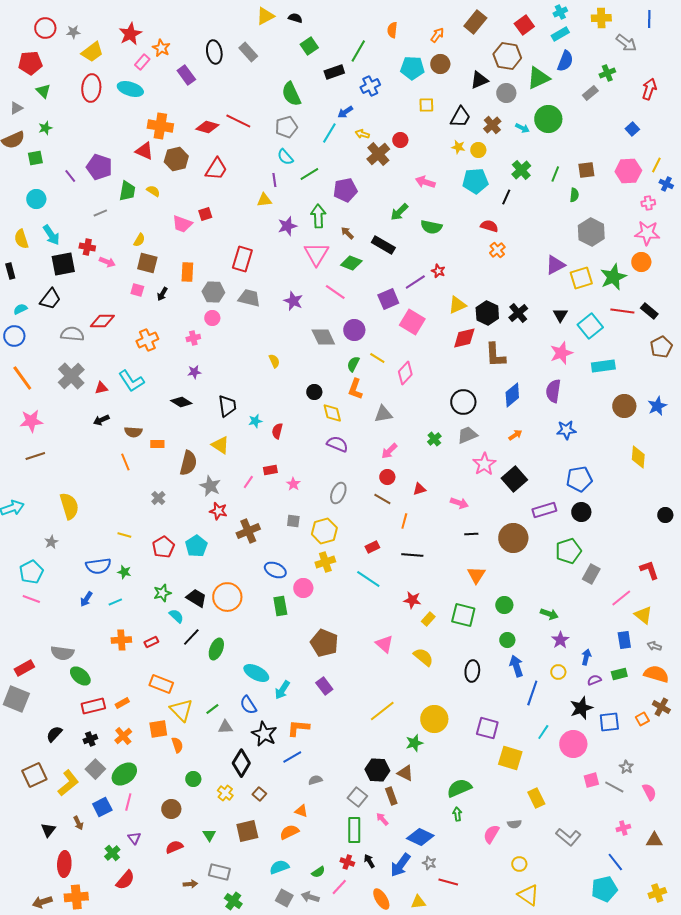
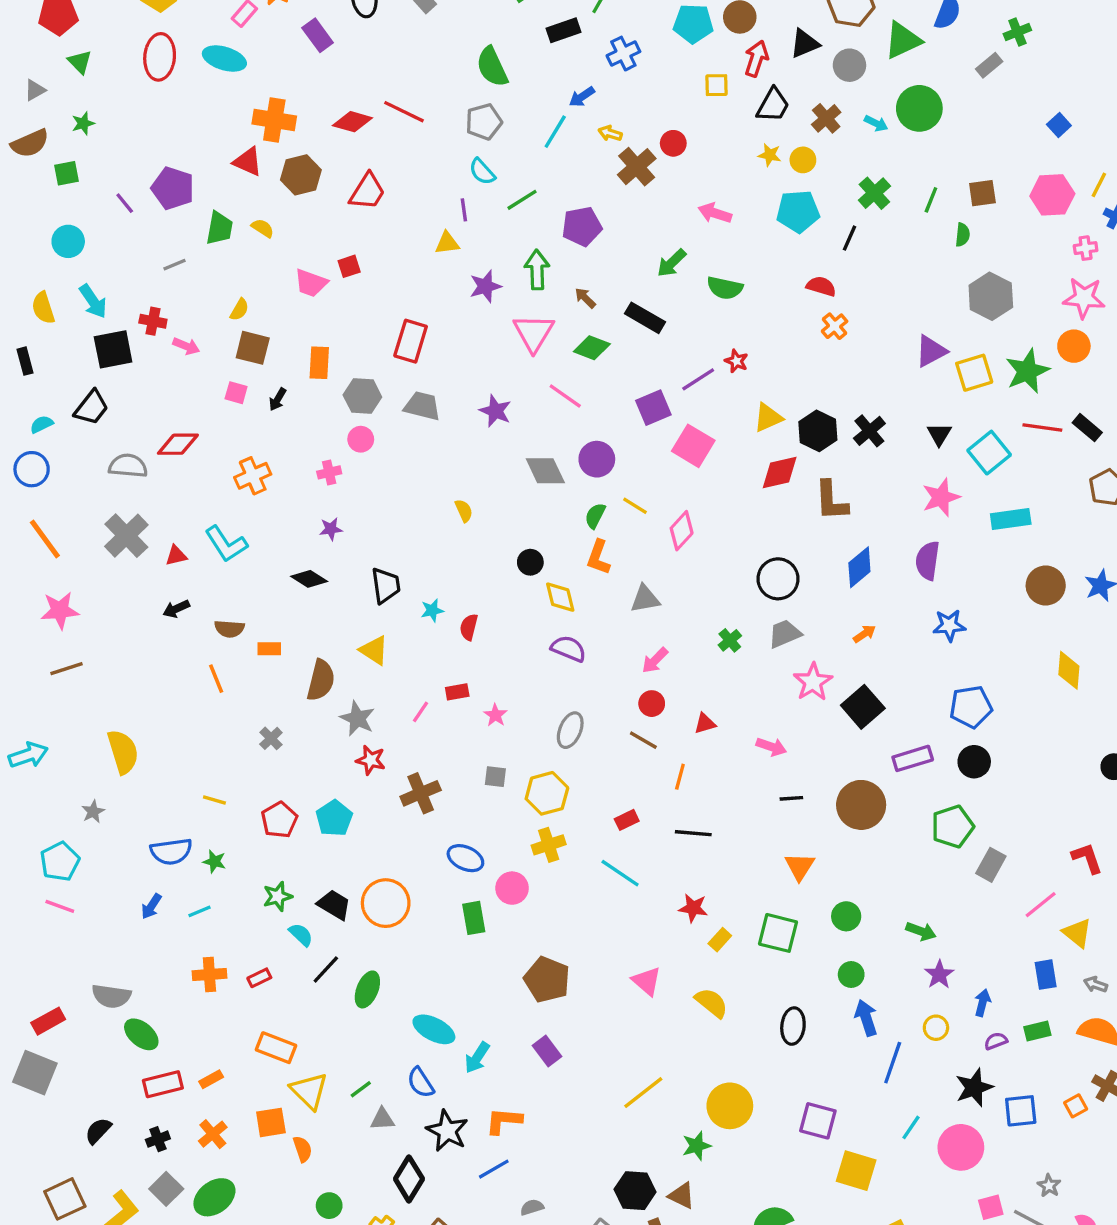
red arrow: (649, 89) -> (756, 59), moved

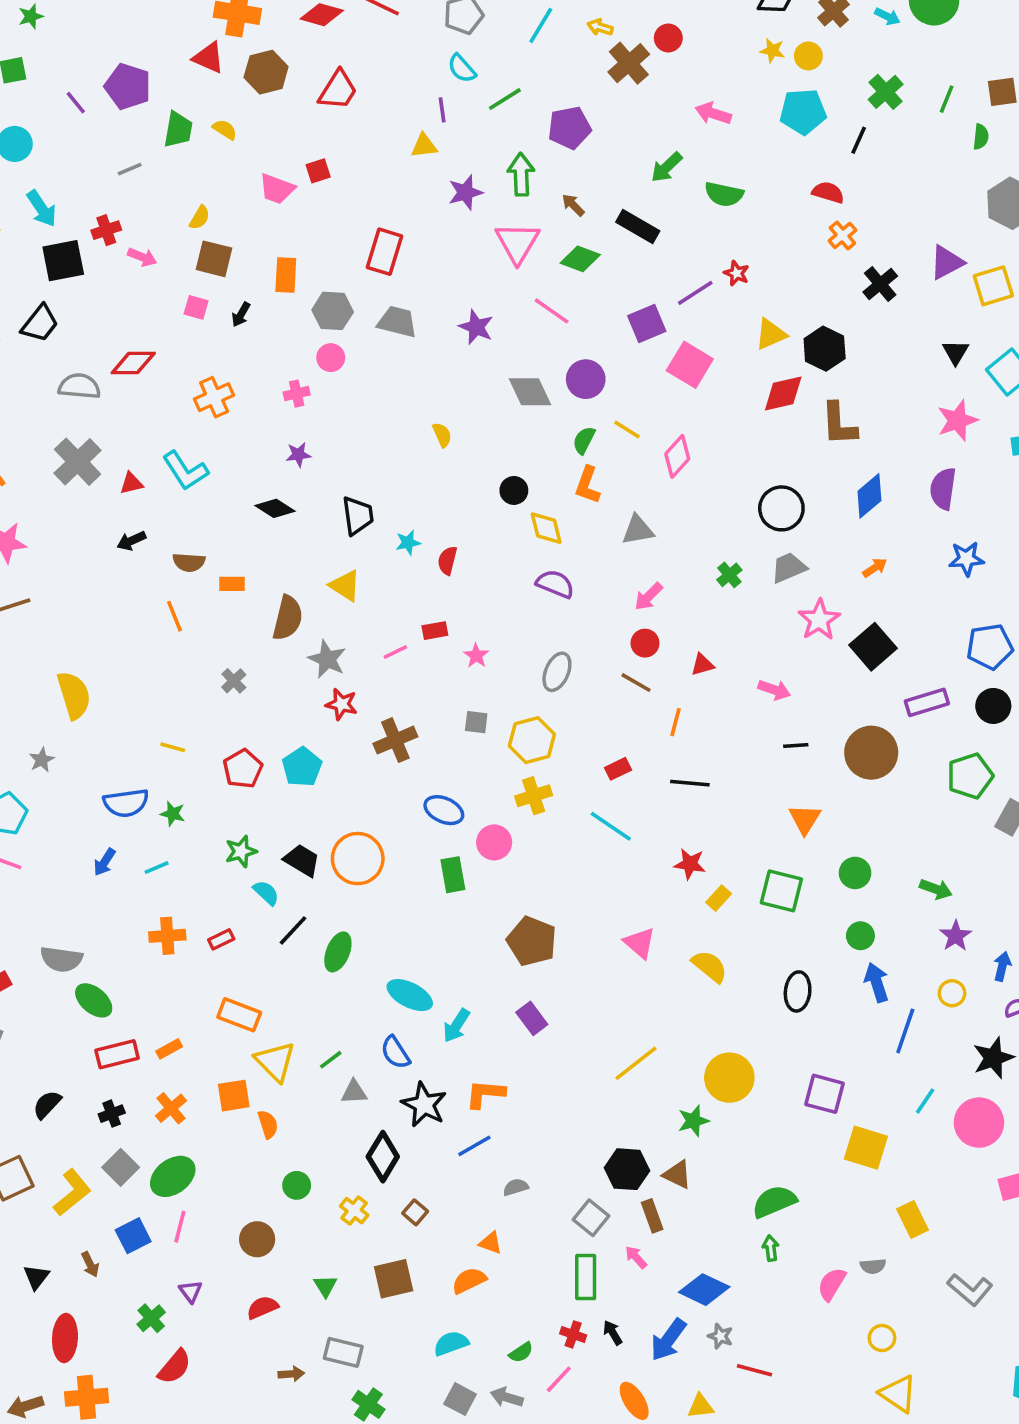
red cross: (153, 321) -> (106, 230), turned -30
black cross: (869, 431) -> (880, 284), moved
pink line: (421, 712) -> (395, 652), turned 30

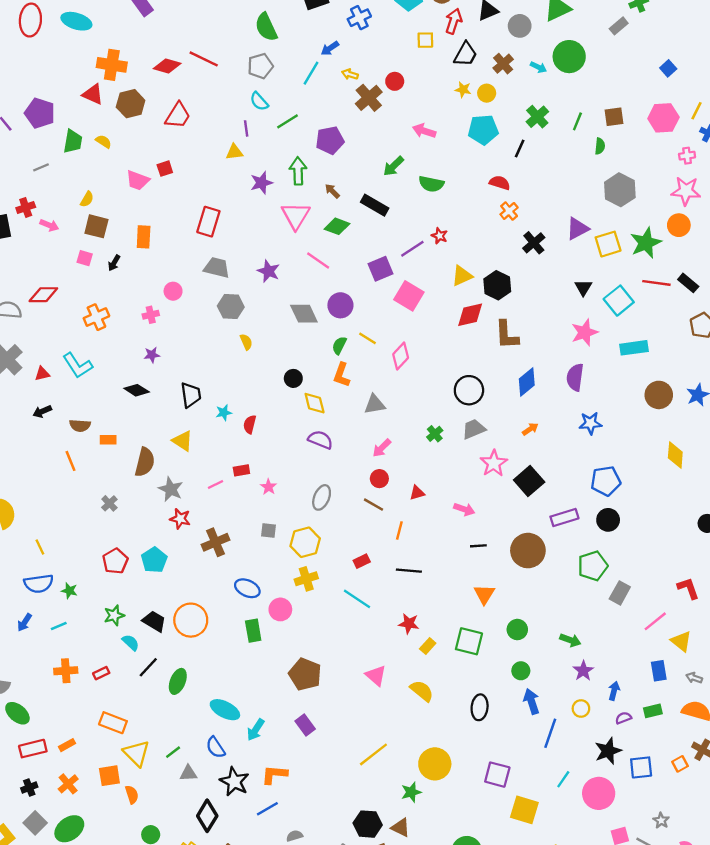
gray hexagon: (333, 311) -> (231, 306), moved
yellow line: (173, 747) -> (40, 547), moved, turned 49

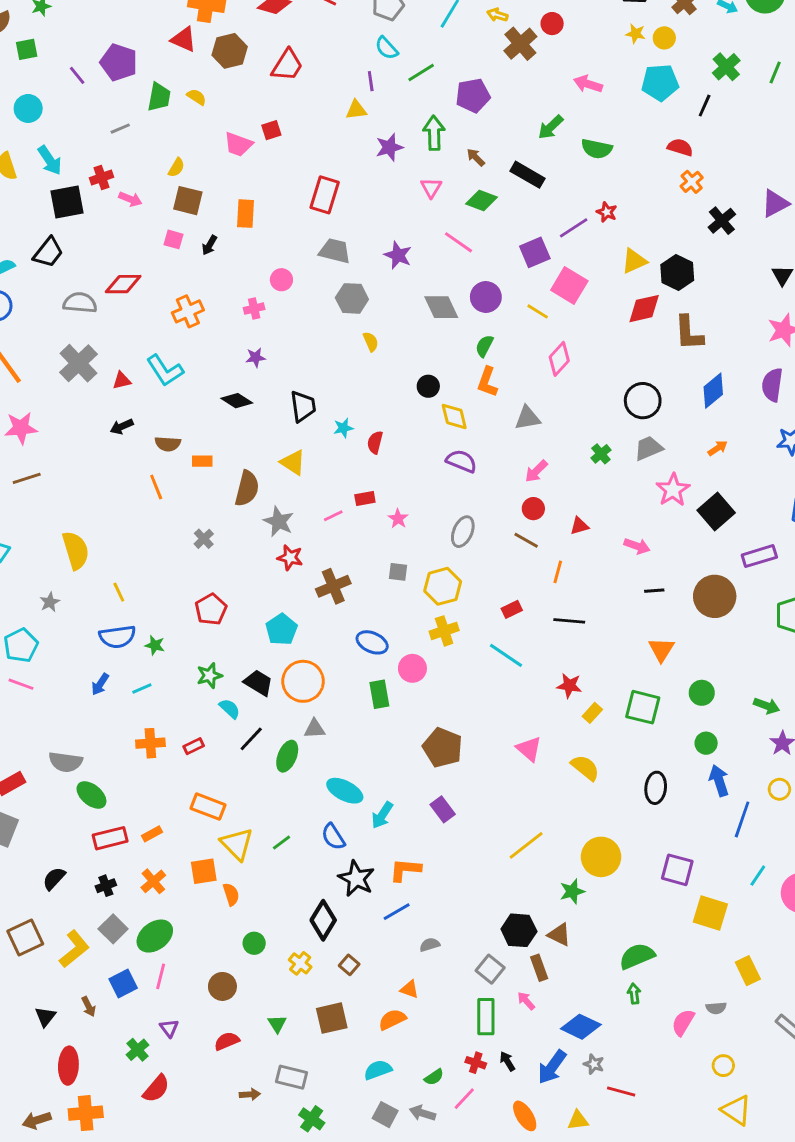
pink triangle: (296, 216) -> (431, 188), size x0.6
yellow line: (368, 338) -> (538, 311), moved
cyan pentagon: (154, 560) -> (281, 629), moved
gray triangle: (188, 773) -> (315, 729), moved

